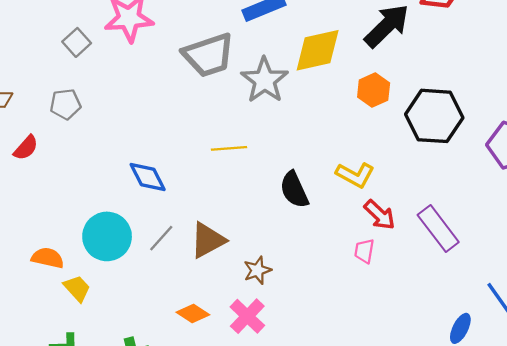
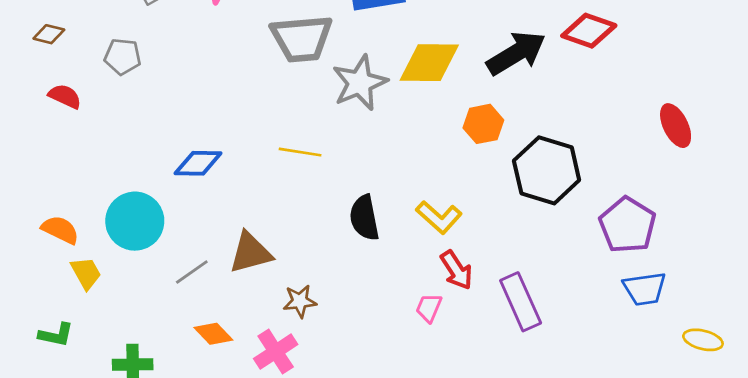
red semicircle: (26, 148) -> (65, 96), turned -120
blue diamond: (148, 177) -> (198, 163), turned -75
gray line: (161, 238) -> (192, 272), moved

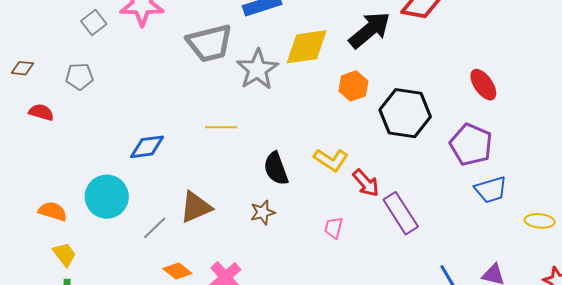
red ellipse: (676, 126) -> (483, 85), moved
red arrow: (456, 270) -> (366, 183), moved
yellow trapezoid: (86, 273) -> (64, 254), moved
brown star: (300, 301) -> (263, 212), moved

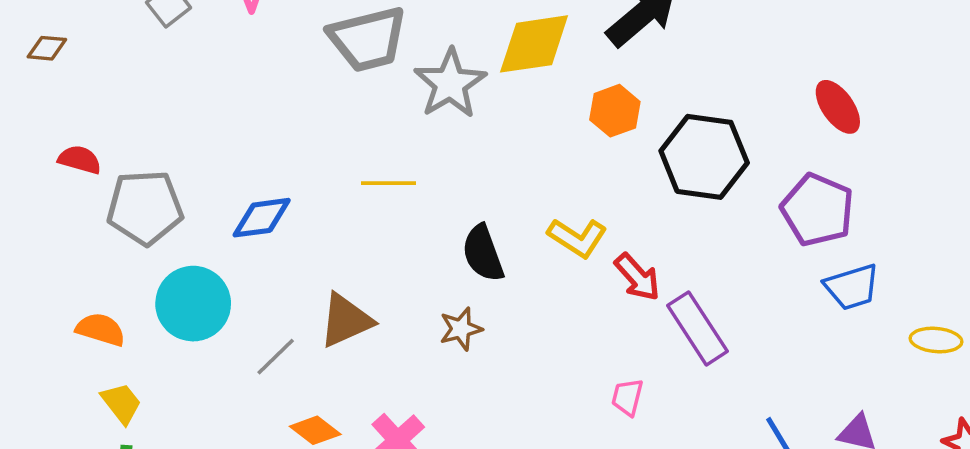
brown diamond: (22, 68) -> (47, 48), moved
gray pentagon: (79, 76) -> (145, 208), moved, size x1.6
pink trapezoid: (334, 228) -> (627, 397), moved

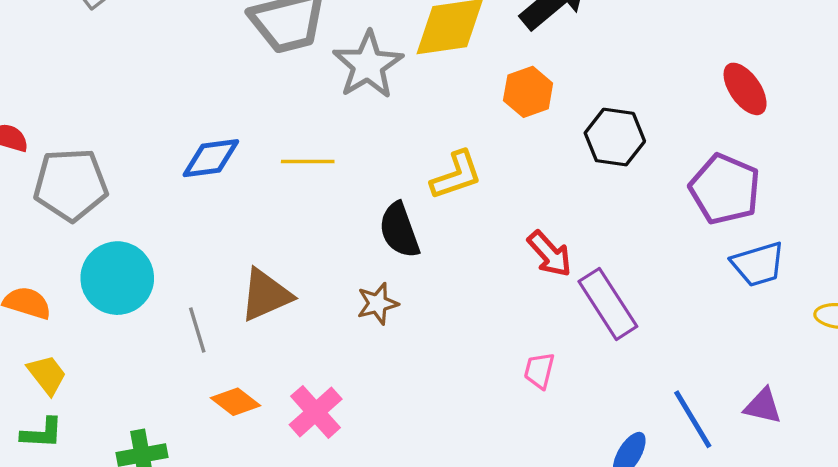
black hexagon: (704, 157) -> (615, 137), size x0.7
blue diamond: (262, 218) -> (211, 158), moved
yellow L-shape: (577, 238) -> (456, 175), moved, turned -52
gray line: (276, 357) -> (197, 330), turned -63

